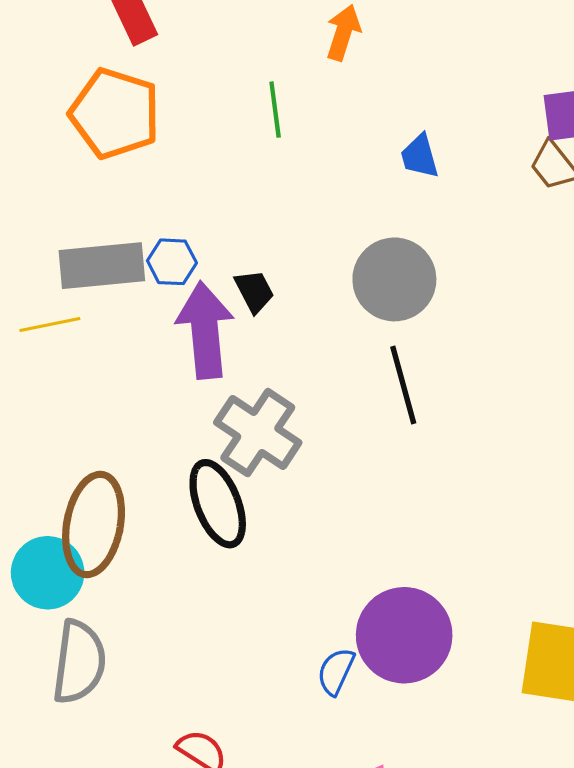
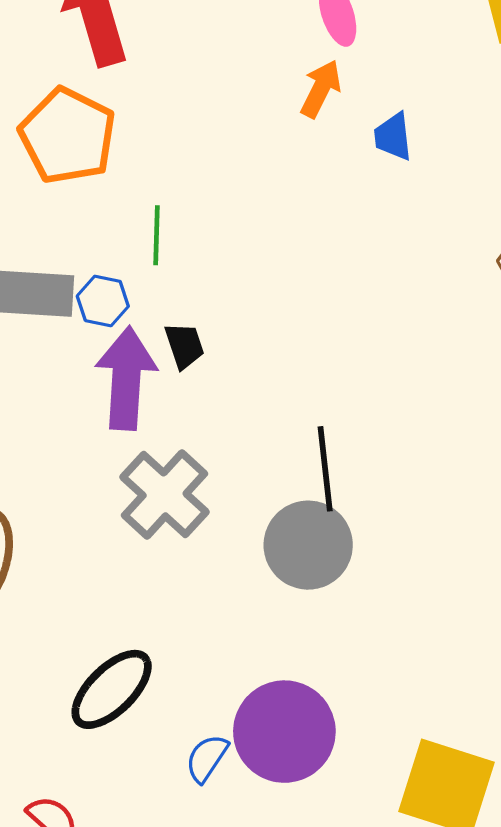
green line: (275, 110) -> (156, 235), moved
blue trapezoid: (420, 156) -> (393, 137), moved
gray circle: (394, 279) -> (308, 545), moved
black ellipse: (218, 504) -> (112, 689), moved, turned 58

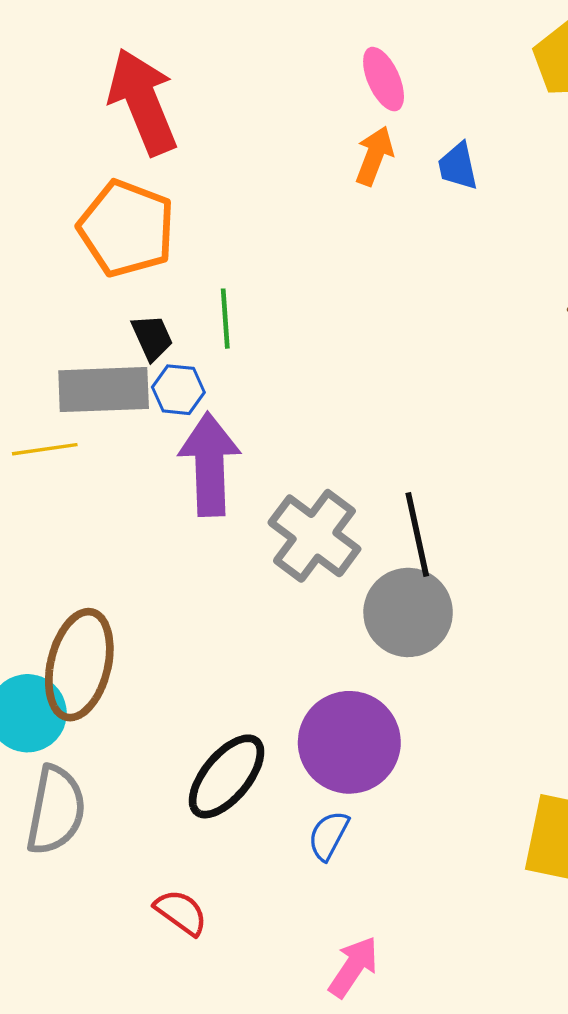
blue trapezoid: (393, 137) -> (458, 166), moved
black trapezoid: (184, 346) -> (152, 338), moved
gray cross: (165, 494) -> (314, 536), moved
purple circle: (284, 732) -> (349, 742), moved

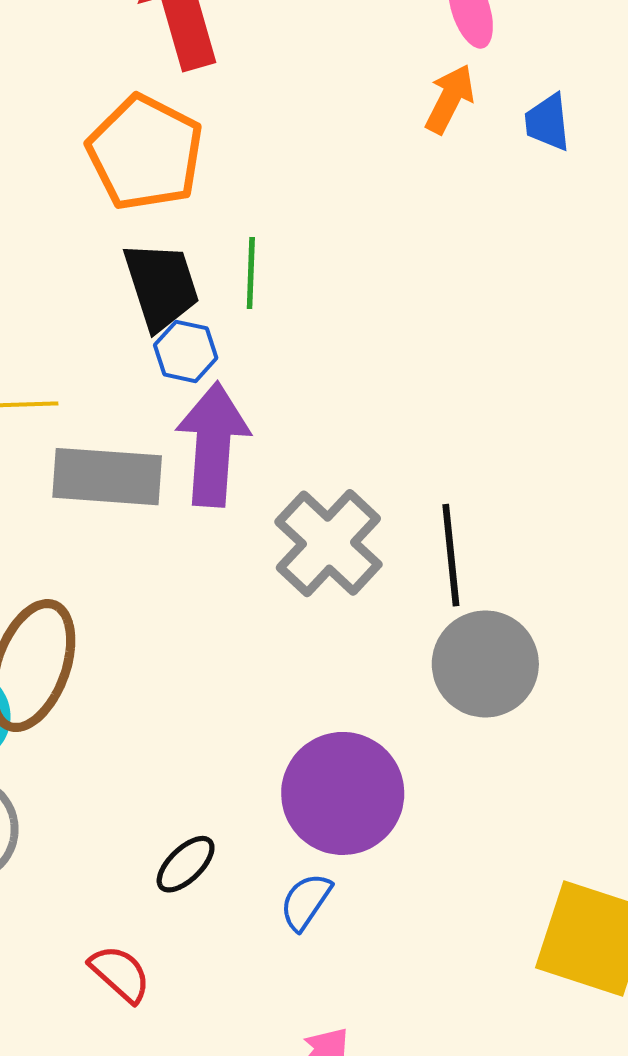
black trapezoid: (152, 338) -> (161, 286), size x1.6
gray rectangle: (104, 390) -> (107, 477), moved
gray circle: (408, 612) -> (485, 664), moved
black ellipse: (227, 776) -> (186, 864), moved, size x0.6

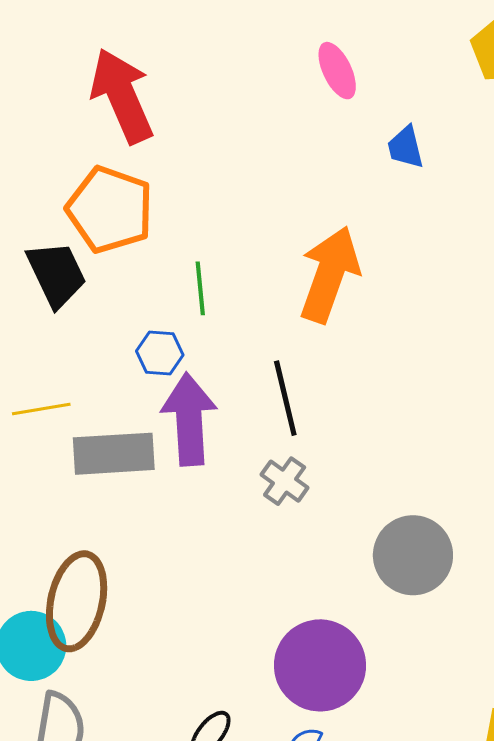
orange arrow: (450, 99) -> (329, 275), moved, size x1.8
black trapezoid: (161, 286) -> (56, 274), moved
gray cross: (328, 543) -> (285, 481), size x0.6
black line: (451, 555) -> (285, 398), moved

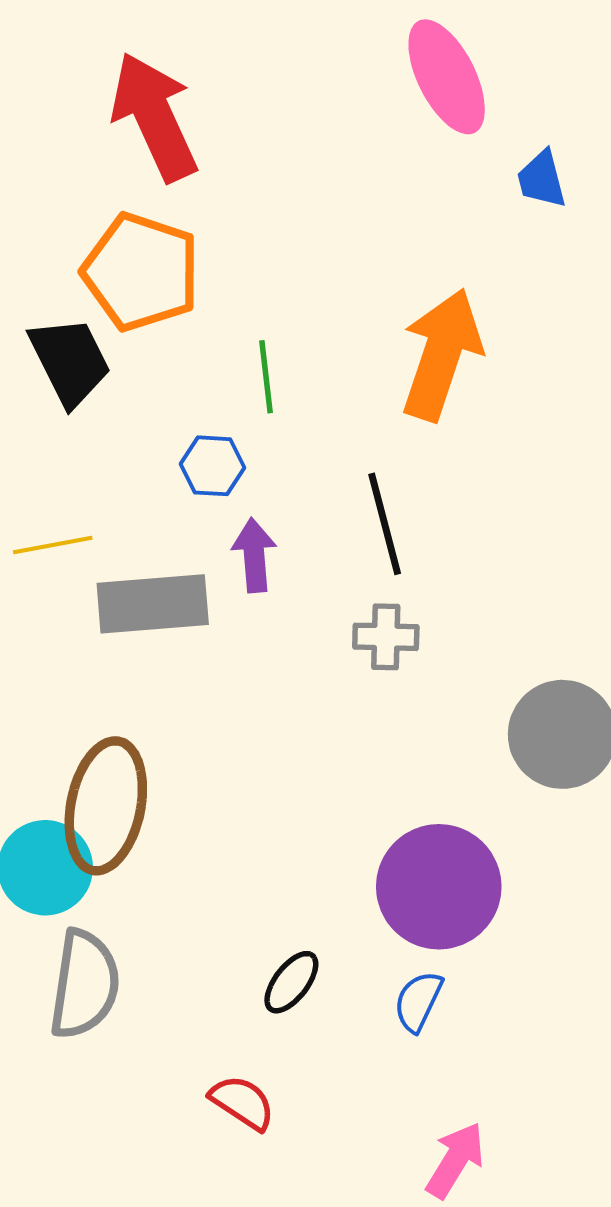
pink ellipse: (337, 71) -> (447, 77), size x1.5
purple arrow: (189, 419) -> (254, 555), size x0.6
gray cross: (285, 481) -> (386, 637), turned -33

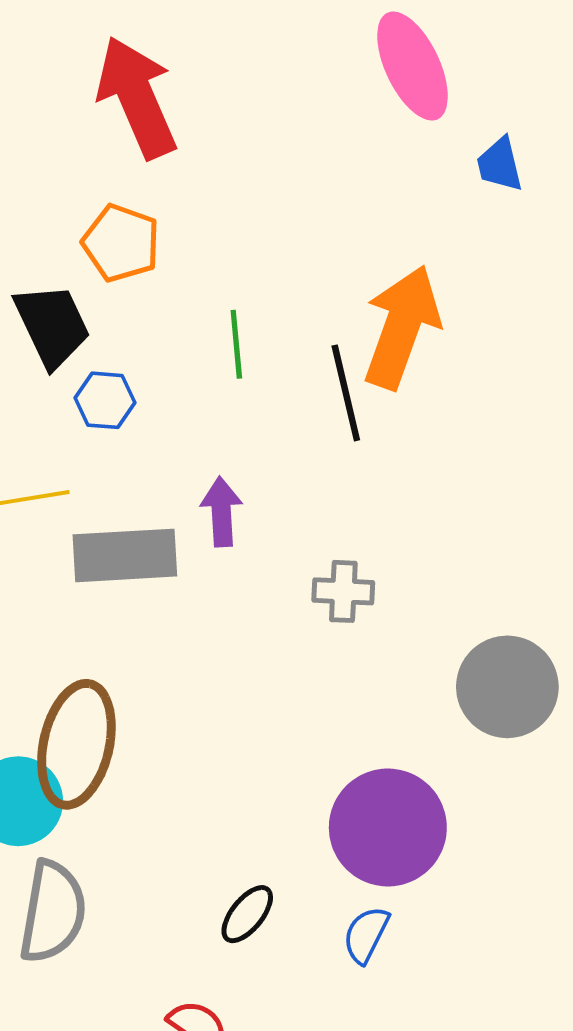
orange pentagon: (141, 272) -> (121, 243), size x0.7
blue hexagon: (212, 466) -> (105, 400), moved
black line: (385, 524) -> (346, 393), moved

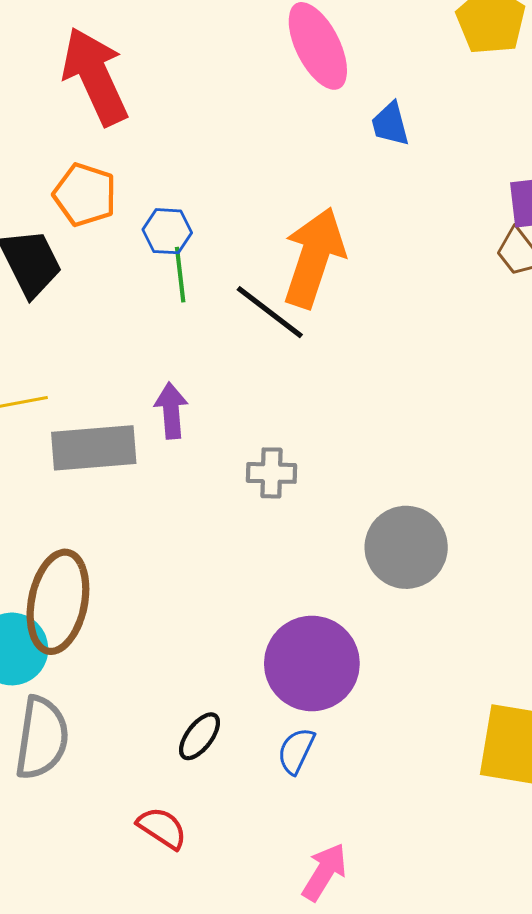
black line: (346, 393) -> (270, 312), turned -38
blue hexagon: (105, 400) -> (167, 231), moved

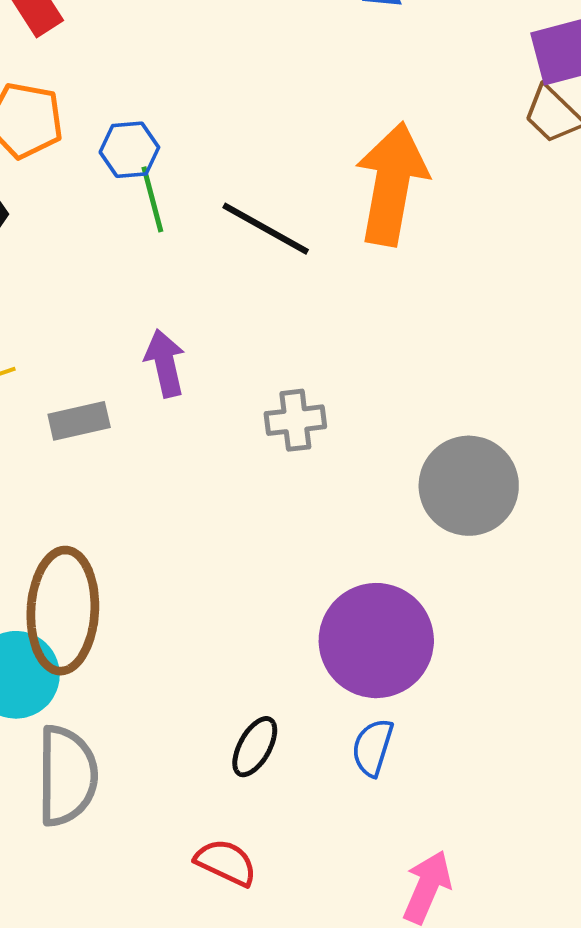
orange arrow: (314, 258) -> (392, 184), moved
gray rectangle: (94, 448) -> (79, 421), size x0.6

